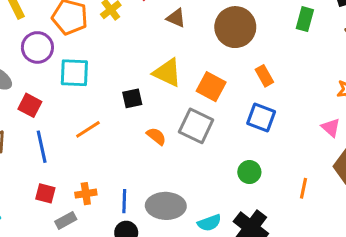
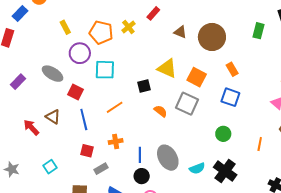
brown triangle: (176, 18) -> (180, 32), moved
orange cross: (86, 194) -> (116, 141), moved
gray ellipse: (166, 206) -> (168, 158), turned 60

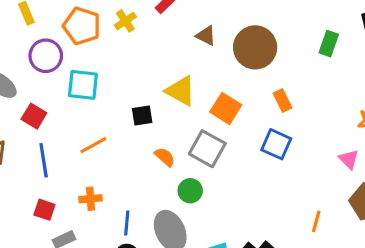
green circle: (223, 134) -> (190, 191), moved

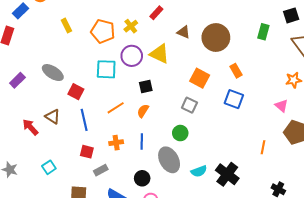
purple circle: (46, 56) -> (132, 56), moved
yellow triangle: (181, 91) -> (159, 54), moved
gray square: (207, 149) -> (189, 105), size x0.7
orange semicircle: (165, 157) -> (143, 111), moved, turned -96
blue line: (127, 223) -> (142, 141), moved

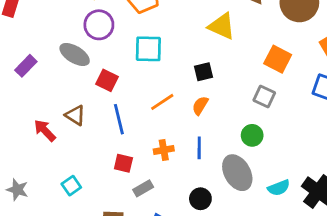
purple circle: (132, 56) -> (99, 25), moved

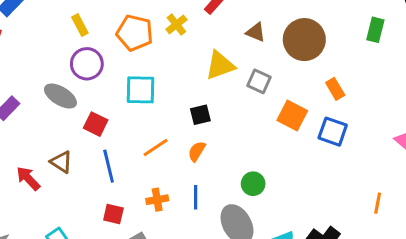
yellow triangle: (222, 26) -> (220, 65), turned -44
orange square: (278, 59) -> (292, 115), moved
gray square: (264, 97) -> (259, 81), moved

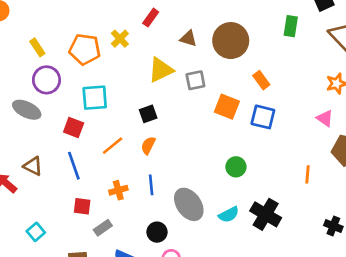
gray square: (259, 81) -> (195, 80), turned -30
red square: (96, 124) -> (74, 128), moved
green circle: (253, 184) -> (236, 167), moved

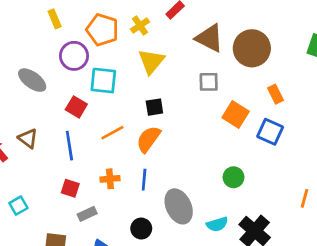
brown triangle: (188, 38) -> (209, 38), size x1.6
yellow triangle: (161, 70) -> (151, 61), moved, turned -36
purple circle: (47, 80) -> (74, 56), moved
orange semicircle: (148, 145) -> (148, 139), size x1.5

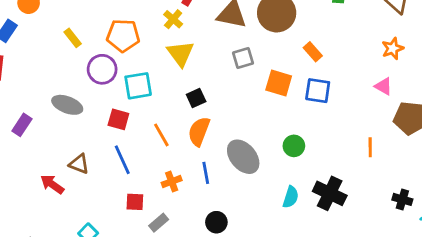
yellow cross: (140, 26) -> (173, 19), moved
orange line: (112, 133) -> (161, 135), turned -75
gray ellipse: (179, 206) -> (243, 157), moved
cyan semicircle: (217, 224) -> (291, 197), turned -40

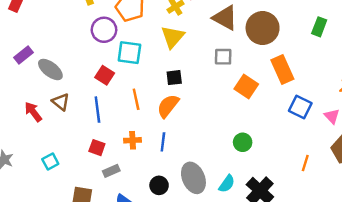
orange rectangle: (313, 52) -> (282, 69), size x1.6
blue square: (318, 91) -> (300, 107), moved
gray ellipse: (67, 105) -> (50, 69), moved
gray ellipse: (243, 157) -> (193, 178), moved

